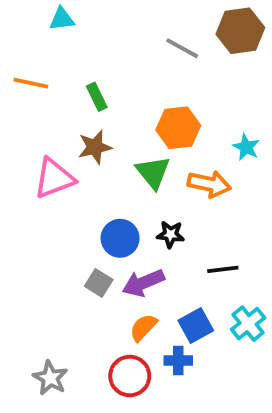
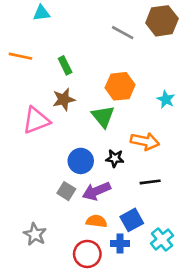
orange arrow: (209, 184) -> (145, 141), moved
cyan cross: (248, 324) -> (162, 240), moved
orange semicircle: (143, 327) -> (96, 221), turned 54
gray star: (50, 378) -> (35, 234), moved

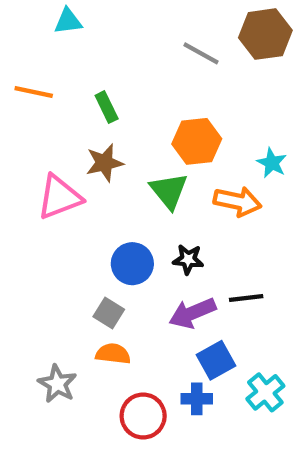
orange arrow: (145, 141) -> (237, 201), moved
purple arrow: (96, 191) -> (192, 313), moved
orange semicircle: (96, 221) -> (113, 354), moved

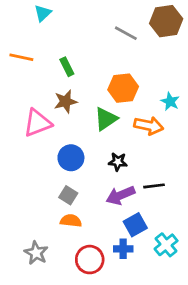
cyan triangle: (68, 21) -> (43, 13), turned -36
green triangle: (169, 191) -> (106, 119), turned 35
blue circle: (132, 264) -> (71, 158), moved
gray star: (57, 384) -> (36, 253), moved

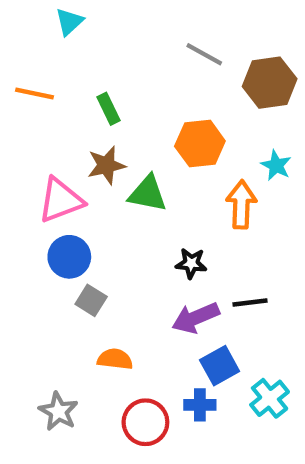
brown hexagon: (166, 21) -> (270, 83), moved
green triangle: (106, 119) -> (148, 194), moved, turned 45
orange arrow: (149, 126) -> (241, 205), turned -100
blue circle: (71, 158) -> (69, 257), moved
gray square: (68, 195) -> (91, 300), moved

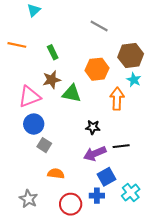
brown hexagon: (270, 83) -> (131, 56), moved

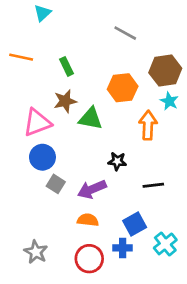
purple arrow: (95, 154) -> (92, 189), moved
orange semicircle: (56, 174) -> (88, 220), moved

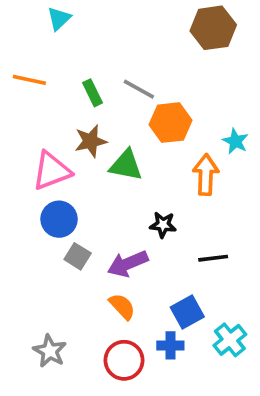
gray line: (125, 33) -> (139, 89), moved
brown hexagon: (165, 70) -> (213, 28), moved
orange semicircle: (88, 220) -> (122, 306), turned 40

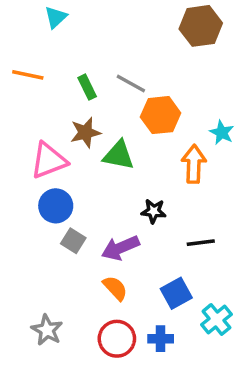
blue cross: (170, 345) -> (161, 339), moved

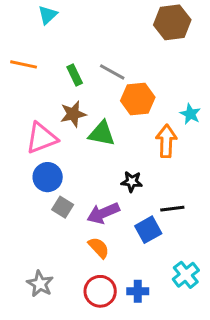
blue square: (176, 293) -> (148, 230), moved

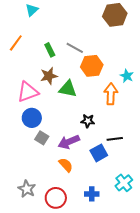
orange line: (24, 64) -> (16, 43), turned -66
red circle: (100, 291) -> (56, 198), moved

